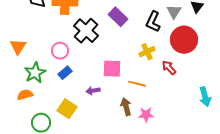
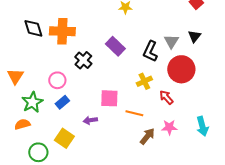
black cross: (86, 31) -> (83, 60), size x0.7
brown arrow: (126, 107) -> (147, 136), moved, turned 54
pink star: (146, 115) -> (169, 127), moved

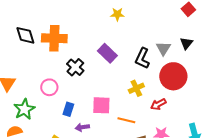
red arrow: (166, 97) -> (158, 104), turned -77
blue rectangle: (62, 102) -> (68, 109), moved, turned -32

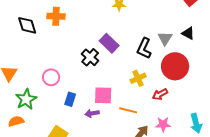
orange cross: (54, 38) -> (56, 16), moved, size x0.7
black triangle: (186, 43) -> (188, 33), turned -40
black cross: (75, 67) -> (90, 57), moved
purple arrow: (82, 127) -> (92, 113), moved

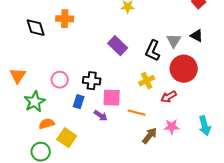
black cross: (90, 57) -> (92, 81), moved, turned -36
purple arrow: (92, 113) -> (101, 116), turned -136
orange semicircle: (16, 121) -> (47, 124), moved

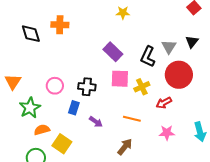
black triangle: (197, 36) -> (192, 42), turned 40
pink square: (112, 98) -> (120, 79), moved
brown arrow: (150, 136) -> (125, 147), moved

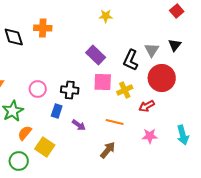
orange semicircle: (42, 130) -> (25, 133), turned -35

